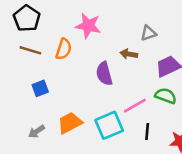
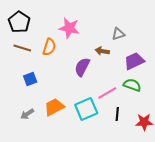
purple semicircle: (104, 74) -> (82, 67), turned 42

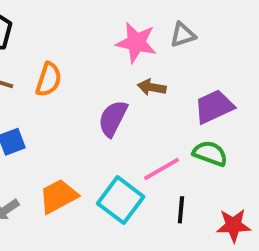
pink star: (69, 28) -> (136, 43), moved
gray triangle: (118, 34) -> (183, 35), moved
cyan square: (86, 109) -> (121, 200), turned -30

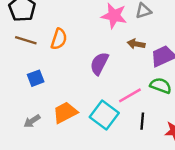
brown arrow: (152, 87) -> (136, 44), moved

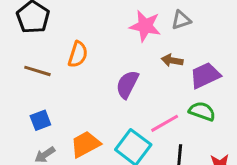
brown line: (26, 40) -> (37, 71), moved
blue square: (36, 78) -> (40, 120), moved

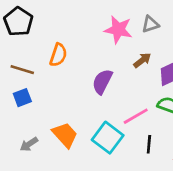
brown arrow: (172, 60) -> (142, 60), turned 132
blue square: (40, 120) -> (22, 98), moved
orange trapezoid: (85, 144) -> (65, 135), turned 76

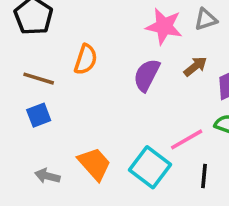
purple semicircle: (102, 82) -> (147, 75), moved
gray arrow: (29, 144) -> (47, 176), turned 48

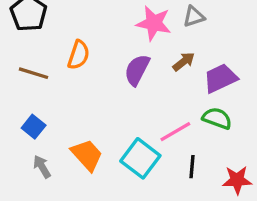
blue square: (39, 115) -> (34, 127), moved, turned -30
gray arrow: (47, 176) -> (42, 167), turned 45

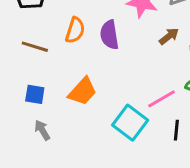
purple semicircle: (137, 70) -> (109, 35), moved, turned -36
blue square: (34, 127) -> (35, 94), turned -30
orange trapezoid: (87, 155) -> (83, 91), moved, turned 84

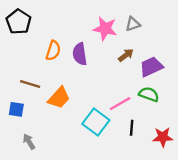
brown line: (35, 47) -> (30, 84), moved
blue square: (35, 94) -> (16, 109), moved
gray arrow: (42, 130) -> (29, 142), moved

